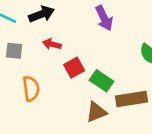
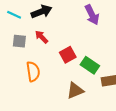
red arrow: (52, 44) -> (41, 37), moved, turned 32
brown triangle: (96, 112) -> (75, 91), moved

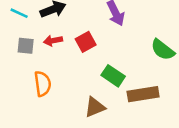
red arrow: (41, 37) -> (53, 41), turned -56
red square: (68, 55) -> (86, 42), moved

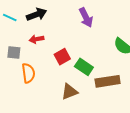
red square: (86, 42) -> (62, 57), moved
gray square: (26, 46) -> (14, 53), moved

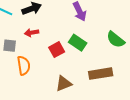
green rectangle: (84, 67) -> (78, 43), moved

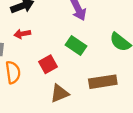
red square: (57, 50) -> (48, 64), moved

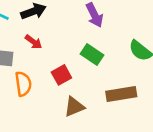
red arrow: (22, 34) -> (33, 42), turned -133

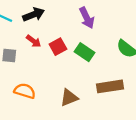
red square: (61, 75) -> (58, 47), moved
orange semicircle: (23, 84) -> (25, 91), moved, turned -65

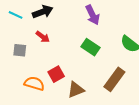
red square: (58, 47) -> (56, 74), moved
brown rectangle: (110, 86) -> (114, 79), turned -45

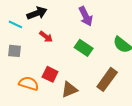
cyan line: (16, 15) -> (15, 24), moved
red arrow: (43, 37) -> (46, 37), moved
red square: (56, 74) -> (50, 74), turned -35

